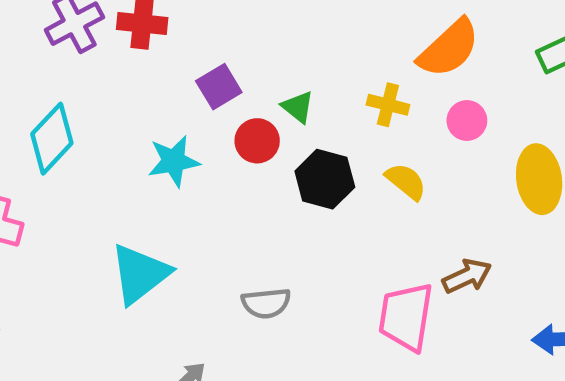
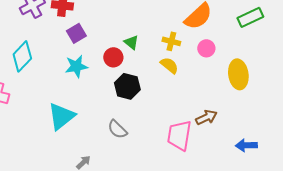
purple square: (219, 87) -> (76, 33), moved
black hexagon: (325, 179) -> (127, 86), moved
yellow semicircle: (406, 181) -> (169, 65), moved
gray semicircle: (266, 303) -> (117, 129), turned 50

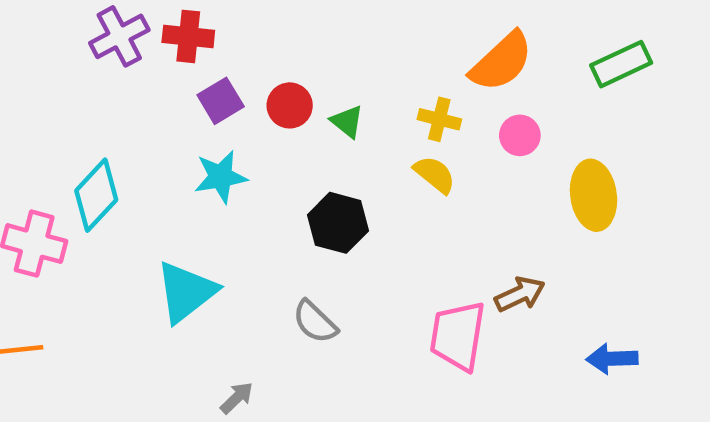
cyan diamond: (22, 56) -> (96, 195), moved
red circle: (113, 57) -> (290, 105), moved

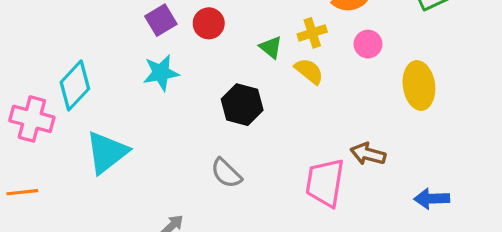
yellow cross: (439, 119) -> (312, 33), turned -32
green triangle: (347, 122) -> (271, 47), moved
cyan triangle: (186, 292) -> (107, 152), moved
brown arrow: (520, 294) -> (368, 154), turned -140

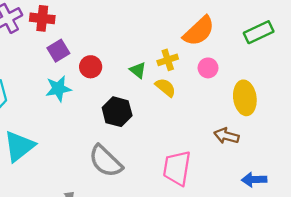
red circle: (209, 23) -> (91, 67), moved
brown arrow: (368, 154) -> (226, 136), moved
gray semicircle: (226, 173) -> (106, 161), size x1.5

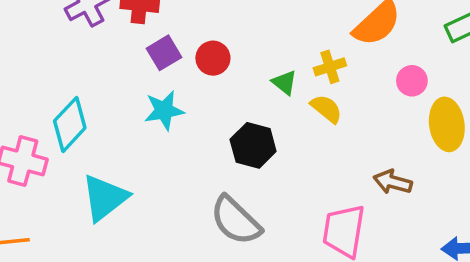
red circle: (91, 67) -> (213, 58), moved
pink circle: (208, 68) -> (412, 81), moved
brown arrow: (226, 136) -> (393, 182), moved

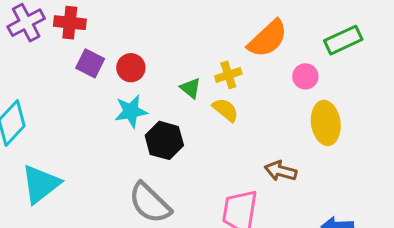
purple square: (164, 53) -> (90, 63), turned -32
pink circle: (412, 81) -> (305, 76), moved
cyan star: (164, 110) -> (131, 111), moved

